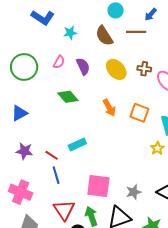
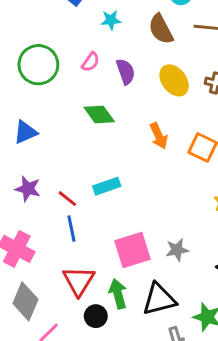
pink square: (98, 186) -> (132, 250), turned -30
gray star: (134, 192) -> (177, 250), moved

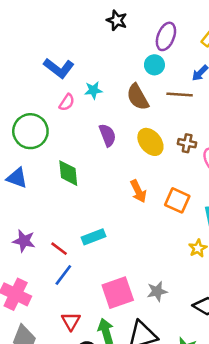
pink semicircle: (91, 62) -> (67, 102), moved
green diamond: (99, 114) -> (68, 173), moved, turned 32
blue triangle: (25, 132) -> (17, 178), moved, turned 45
blue line: (71, 229) -> (63, 275), turned 50
red triangle: (79, 281) -> (71, 321), size x0.7

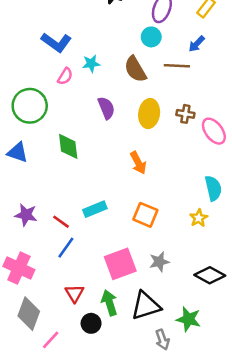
yellow ellipse: (150, 142) -> (149, 114), turned 48
orange square: (177, 200) -> (145, 215), moved

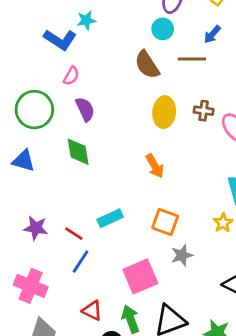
cyan star: (91, 64) -> (86, 20), moved
purple semicircle: (106, 108) -> (85, 109), moved
gray star: (159, 262) -> (182, 255), moved
red triangle: (74, 293) -> (92, 311), turned -30

